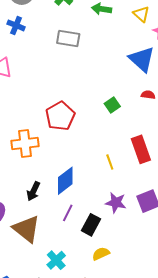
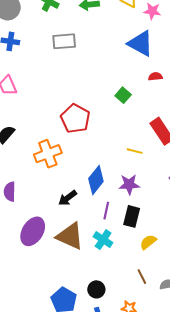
yellow line: (110, 162) -> (135, 151), turned -42
black arrow: (33, 191) -> (68, 198), turned 42
purple star: (116, 203) -> (129, 184), moved
cyan cross: (56, 260) -> (103, 240), moved

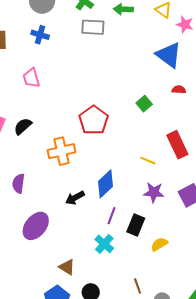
gray rectangle: (64, 41) -> (93, 27), moved
purple star: (129, 184) -> (154, 192), moved
brown triangle: (70, 236) -> (67, 267), moved, size x0.6
yellow semicircle: (148, 242) -> (159, 244), moved

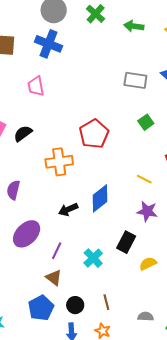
gray rectangle: (93, 27) -> (135, 80), moved
blue cross: (40, 35) -> (49, 44), size x1.5
purple line: (111, 216) -> (57, 251), moved
brown line: (138, 286) -> (106, 302), moved

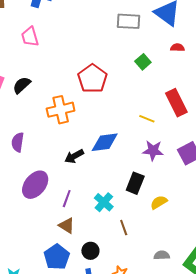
blue diamond: (100, 198) -> (105, 142), turned 36
brown line: (106, 302) -> (124, 228), moved

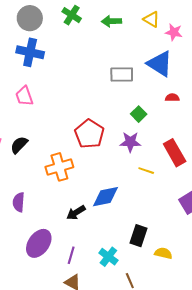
purple star: (153, 151) -> (130, 142), moved
yellow semicircle: (159, 202) -> (163, 253), turned 48

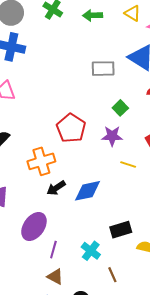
black arrow: (76, 213) -> (56, 188), moved
black rectangle: (138, 236) -> (121, 230), turned 55
purple ellipse: (39, 243) -> (34, 226), moved

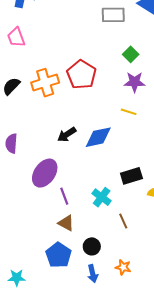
purple star: (112, 136) -> (135, 82), moved
orange cross: (41, 161) -> (45, 83), moved
yellow line: (128, 164) -> (129, 112), moved
purple line: (53, 250) -> (64, 196), turned -36

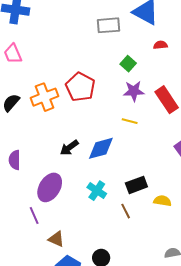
purple line: (64, 196) -> (34, 215), moved
cyan cross: (102, 197) -> (97, 191), moved
brown line: (123, 221) -> (126, 211), moved
brown triangle: (66, 223) -> (56, 239), moved

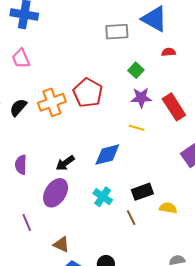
black arrow: (69, 148) -> (65, 163), moved
purple line: (34, 215) -> (27, 222), moved

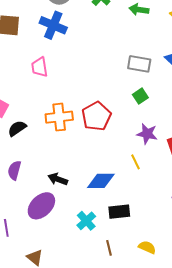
green square: (136, 70) -> (140, 96), moved
black semicircle: (18, 107) -> (17, 128), moved
yellow line: (137, 128) -> (136, 162), turned 35
black arrow: (65, 163) -> (58, 179), turned 42
black rectangle: (142, 192) -> (119, 212), moved

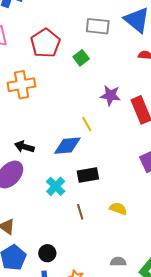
green square: (140, 96) -> (81, 58), moved
red pentagon: (96, 116) -> (45, 43), moved
yellow line: (136, 162) -> (87, 124), moved

